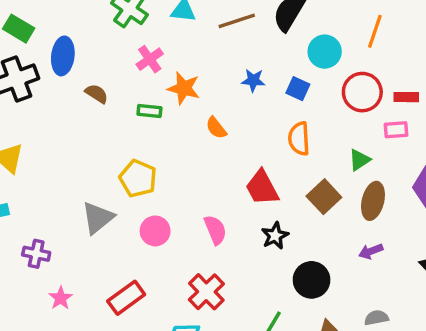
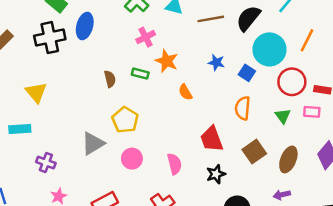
cyan circle: (325, 52) -> (269, 49), size x1.4
brown semicircle: (97, 94) -> (110, 79), moved, turned 35
green triangle: (359, 160) -> (283, 116), moved, turned -42

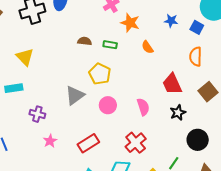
green rectangle: (140, 74) -> (110, 45), moved
brown semicircle: (110, 79) -> (85, 41), turned -64

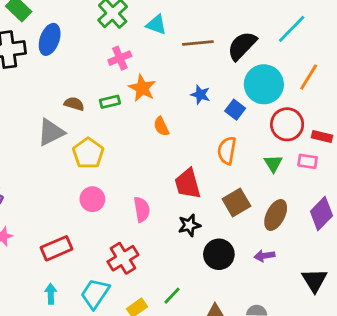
green rectangle: (110, 45) -> (110, 102), moved, turned -32
gray triangle: (75, 95) -> (51, 132), moved
black circle: (198, 140) -> (219, 254), moved

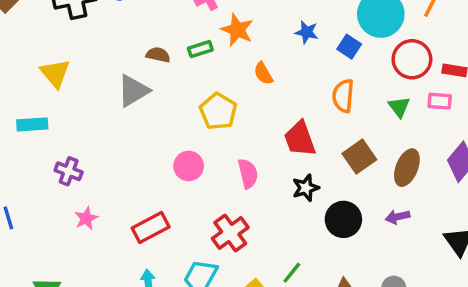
yellow pentagon: (88, 153) -> (218, 111), moved

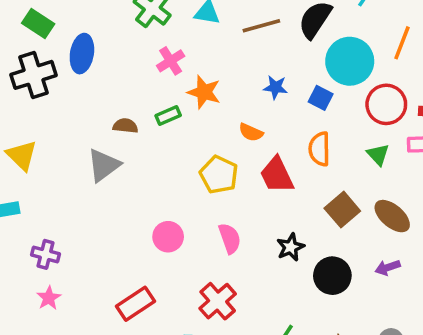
orange semicircle: (263, 73) -> (251, 132), moved, turned -30
yellow pentagon: (218, 111) -> (219, 175), moved
red trapezoid: (300, 139) -> (277, 175), moved
brown ellipse: (407, 168) -> (392, 216), turned -66
pink star: (86, 218) -> (49, 298), moved

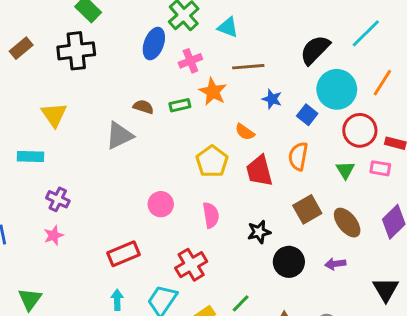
brown line: (261, 26) -> (248, 67), moved
blue ellipse: (82, 54) -> (154, 44), moved

